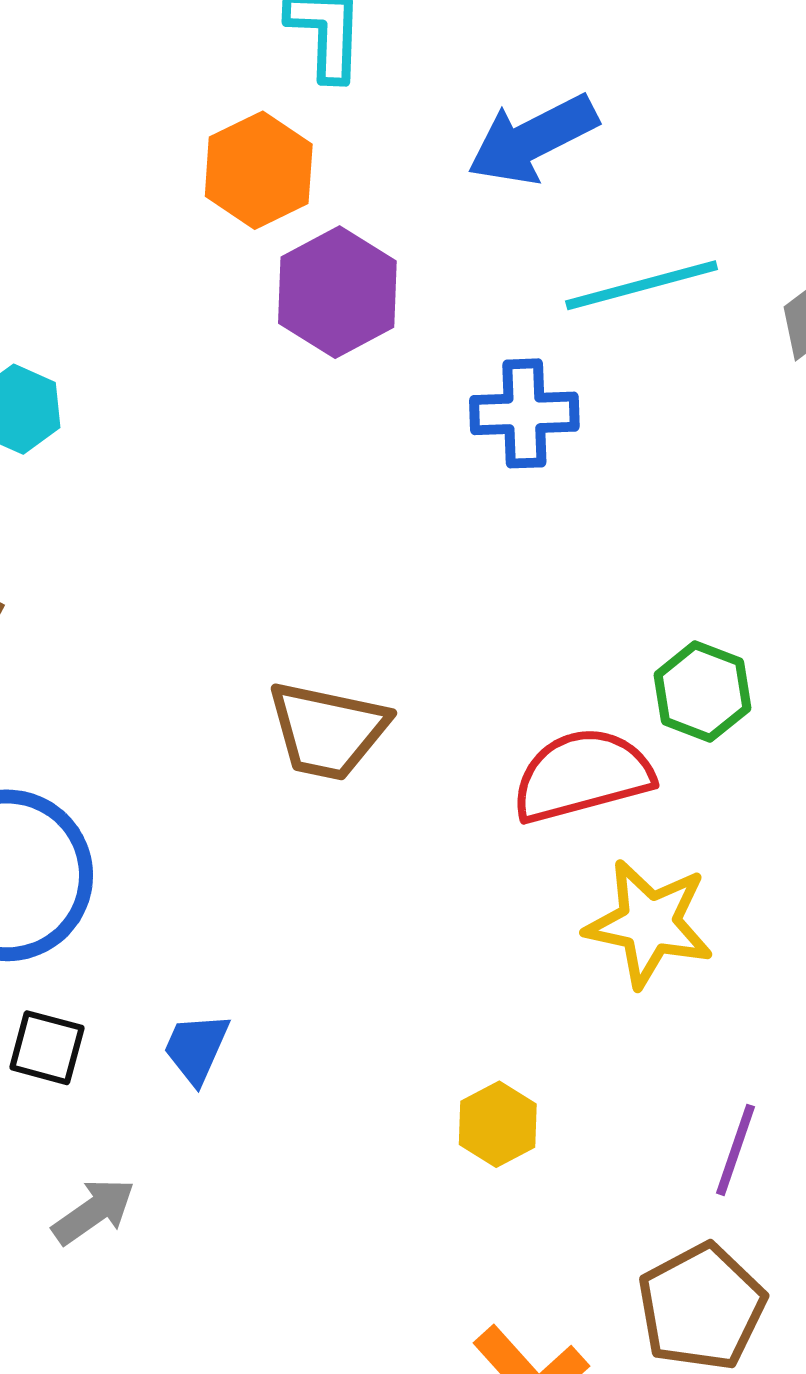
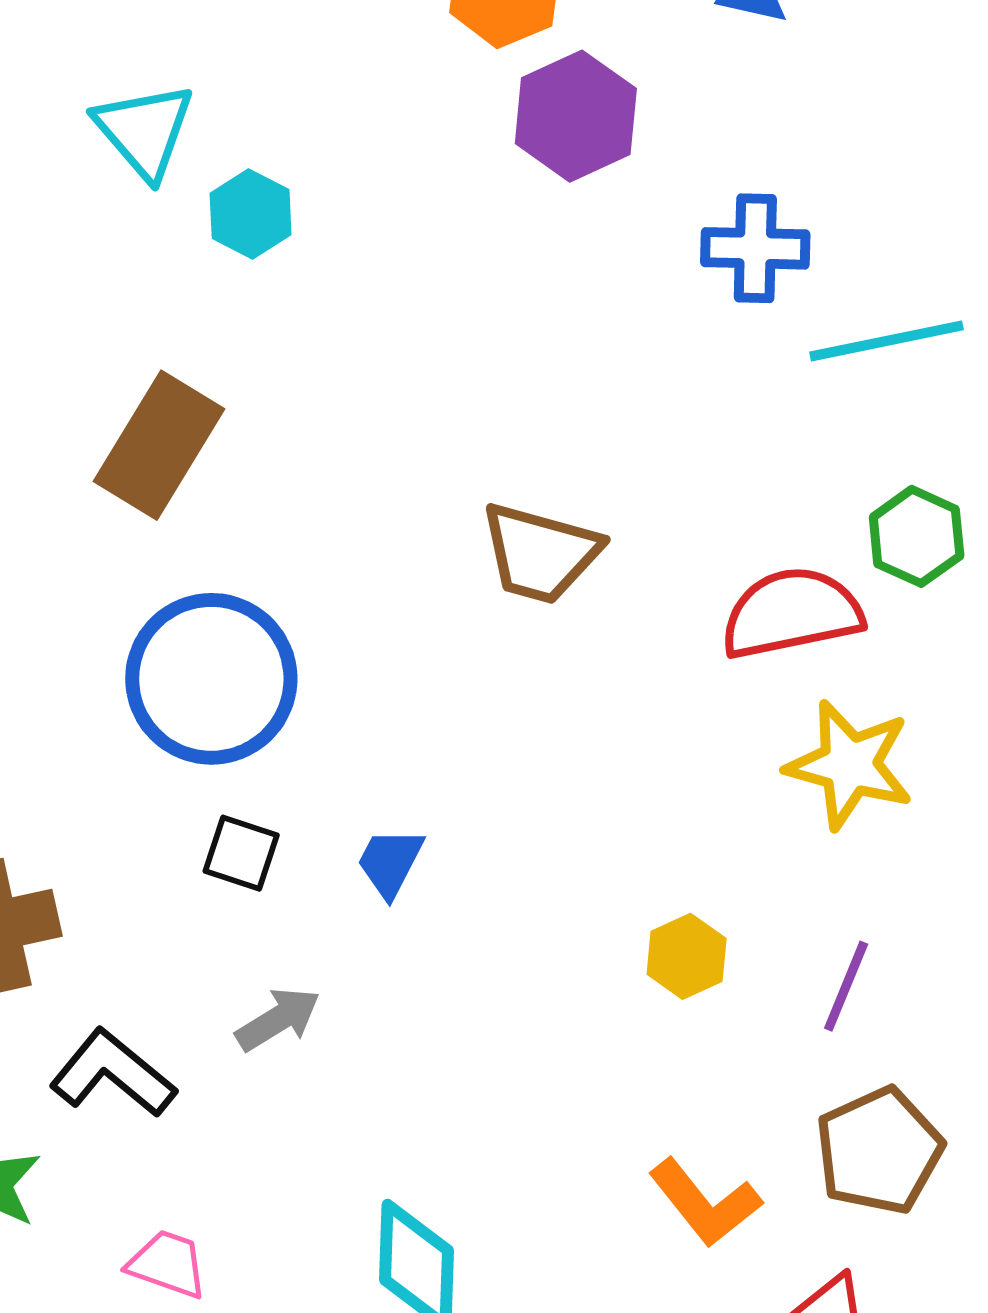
cyan line: (642, 285) -> (886, 341), moved
purple line: (736, 1150) -> (846, 986), moved

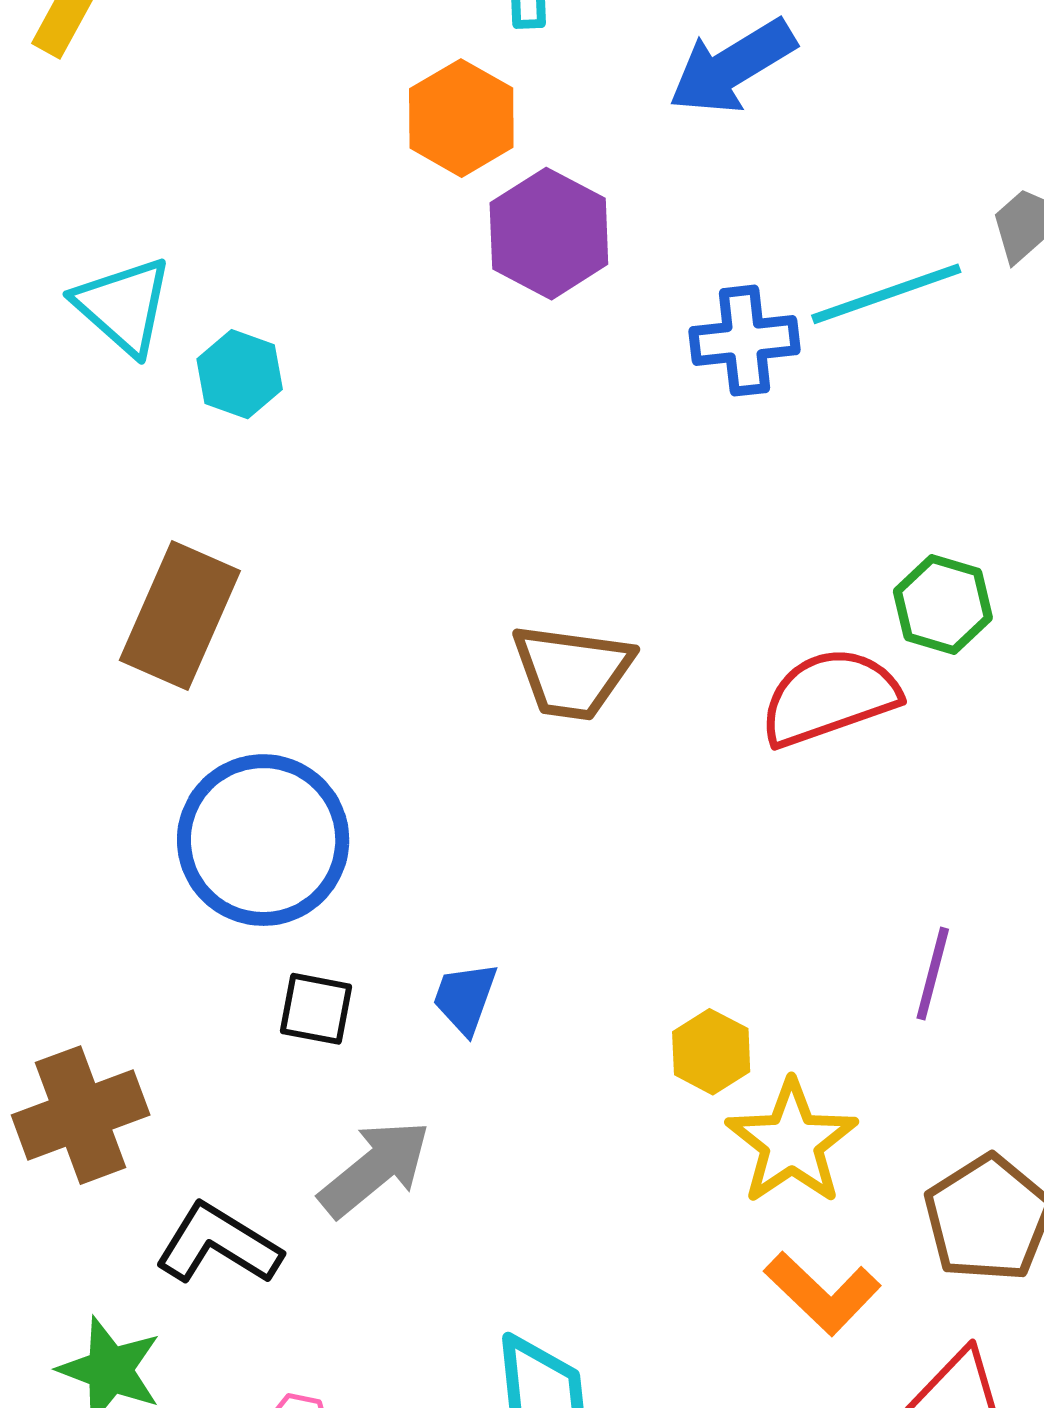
cyan line: (886, 341) -> (886, 294), moved
yellow star: (850, 765) -> (792, 1142), moved, turned 30
yellow hexagon: (687, 956) -> (711, 1052), moved
purple line: (846, 986) -> (933, 974), moved
gray arrow: (278, 1019) -> (375, 1168), size x1.4

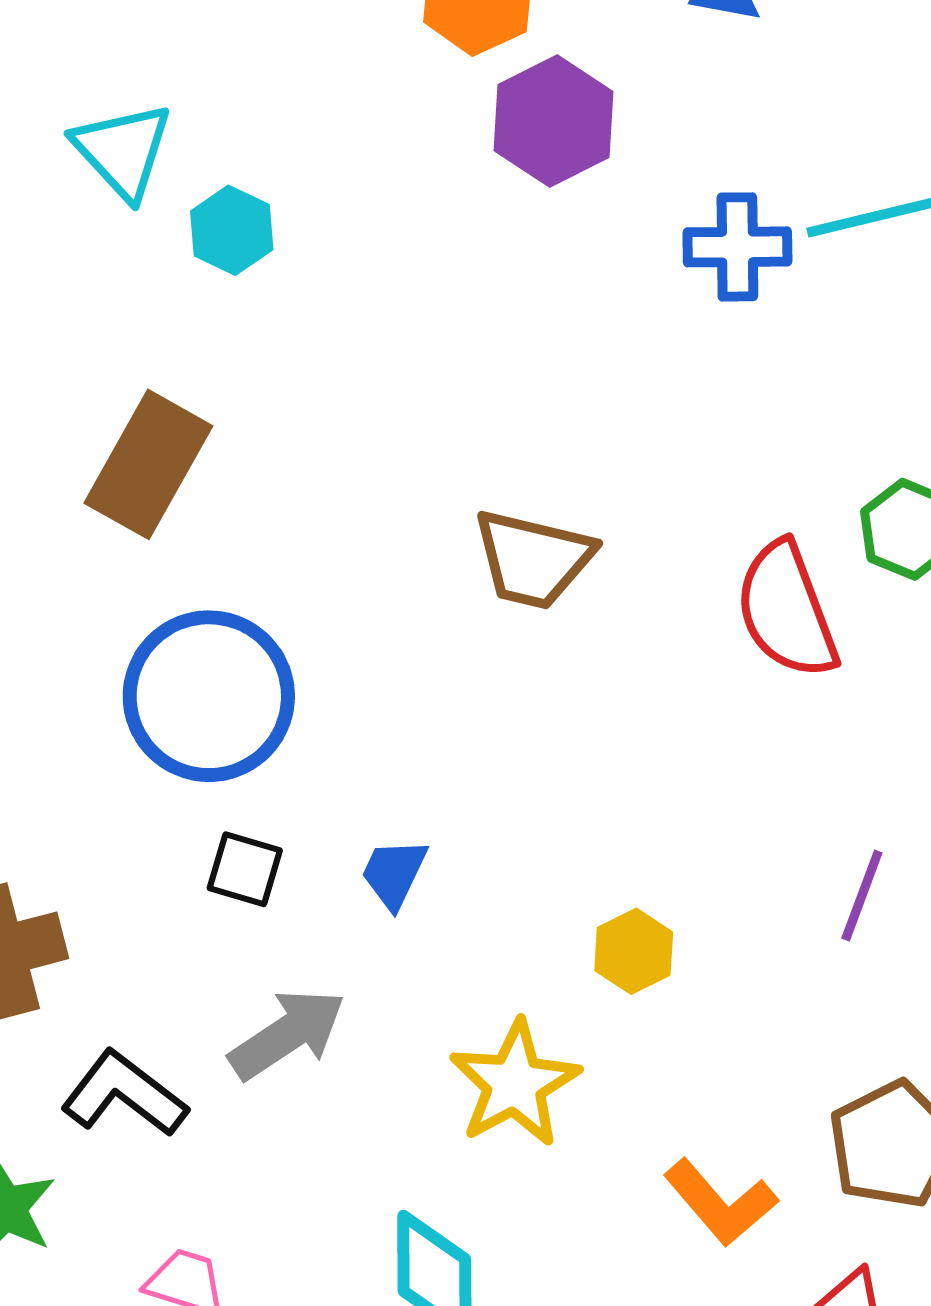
red semicircle: (829, 697) -> (786, 610), turned -97
yellow star: (792, 1142) -> (515, 1084), moved

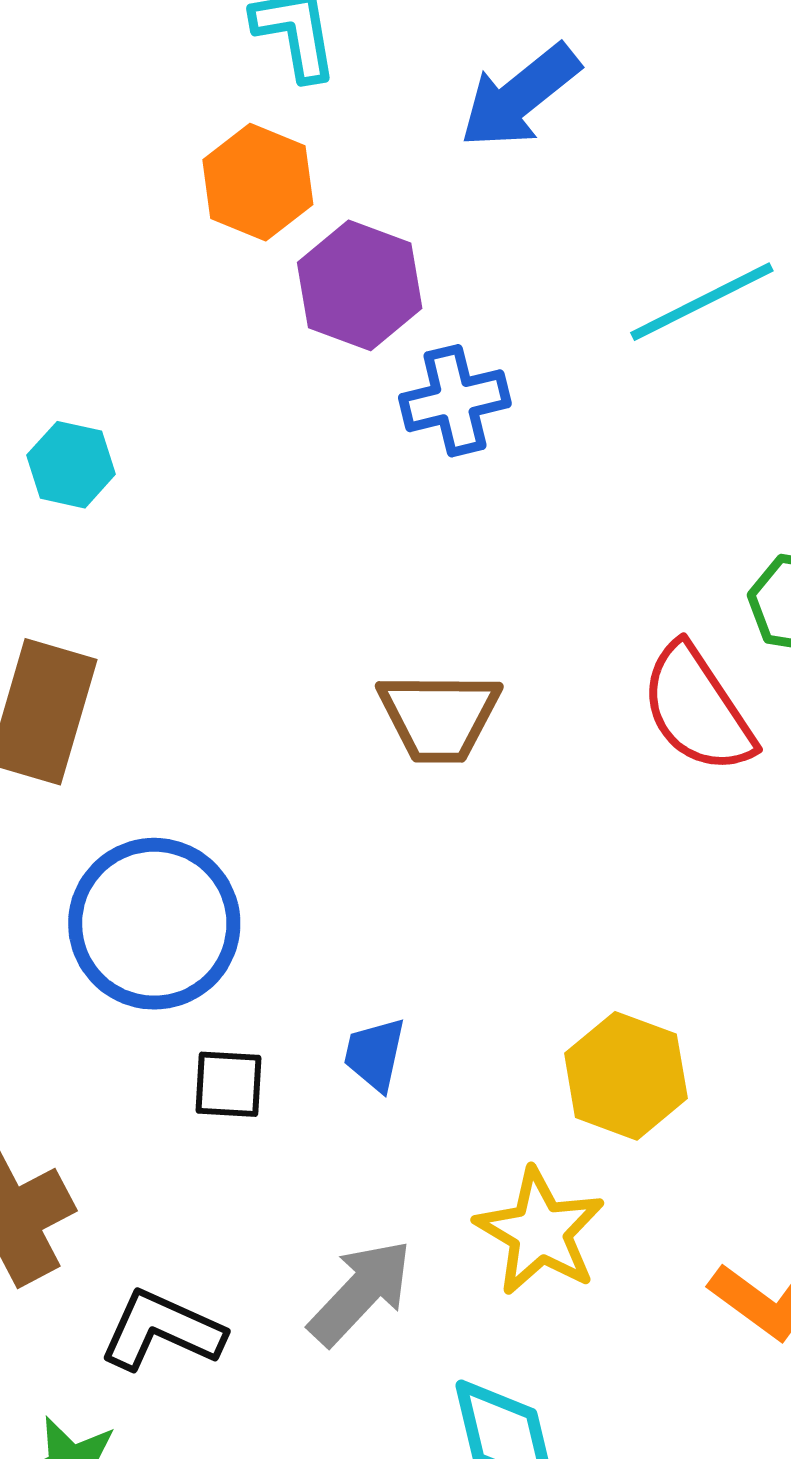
blue cross: (737, 247) -> (455, 401), moved
yellow hexagon: (634, 951) -> (626, 1076), size x1.5
gray arrow: (287, 1034) -> (361, 1292), moved

